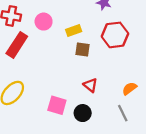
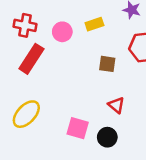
yellow rectangle: (74, 30) -> (94, 24), moved

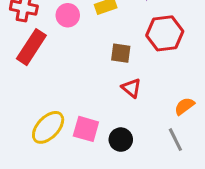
red triangle: (116, 105) -> (131, 88), moved
yellow ellipse: (26, 114) -> (48, 127), moved

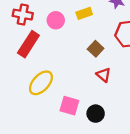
brown square: (121, 53) -> (96, 49), turned 35
yellow ellipse: (48, 127) -> (41, 83), moved

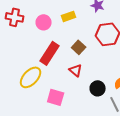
red rectangle: (28, 44) -> (50, 53), moved
red triangle: (104, 75) -> (76, 70), moved
black circle: (96, 114) -> (98, 88), moved

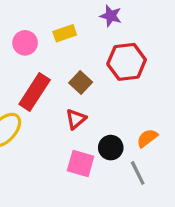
red triangle: (76, 70) -> (76, 119), turned 40
pink square: (56, 97) -> (81, 163), moved

